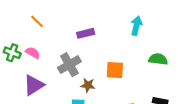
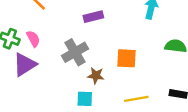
pink semicircle: (33, 53) -> (33, 39), turned 32
purple triangle: (34, 85) -> (25, 64), moved

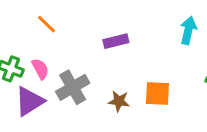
gray cross: (75, 52) -> (73, 87), moved
brown star: (96, 76) -> (119, 101), moved

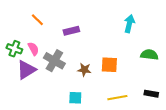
purple rectangle: (116, 41) -> (71, 31), moved
gray cross: (73, 87) -> (54, 61), turned -30

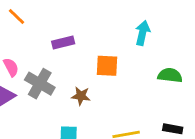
orange line: (37, 20) -> (16, 16), moved
orange square: (109, 65) -> (107, 66), moved

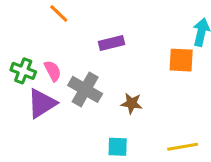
orange square: (107, 66) -> (181, 60), moved

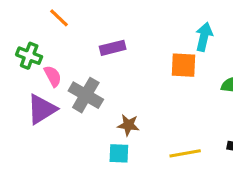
green cross: (23, 71) -> (29, 56), moved
brown star: (132, 103) -> (128, 125), moved

